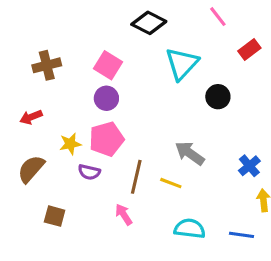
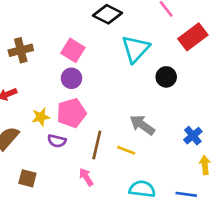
red rectangle: (249, 50) -> (193, 37), size x1.5

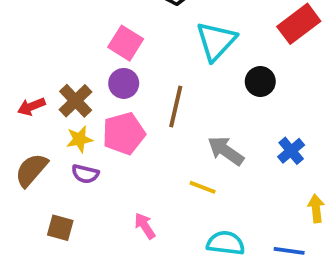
brown cross: (21, 50) -> (76, 101), moved, turned -30
blue cross: (193, 136) -> (291, 151), moved
purple semicircle: (57, 141) -> (85, 174), moved
brown line: (97, 145) -> (176, 107), moved

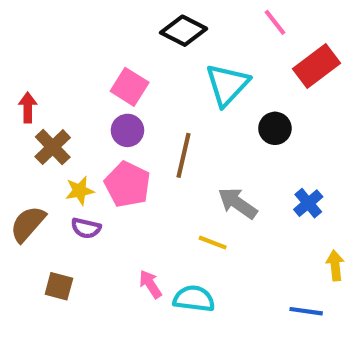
brown cross: (76, 101) -> (53, 147), moved
red arrow: (31, 107) -> (28, 108), moved, turned 112
pink pentagon: (124, 133) -> (127, 184), turned -30
cyan semicircle: (226, 243) -> (194, 299), moved

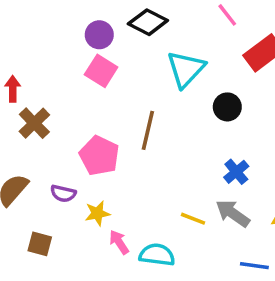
purple circle: (127, 130) -> (99, 35), moved
yellow star: (80, 191) -> (97, 213), moved
gray arrow: (238, 203) -> (233, 213), moved
blue cross: (308, 203) -> (236, 172), moved
yellow line: (213, 243) -> (193, 219), moved

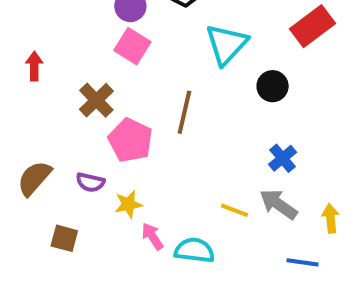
brown cross: (34, 123) -> (96, 100), moved

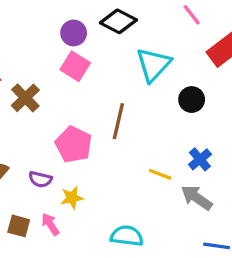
brown cross: (96, 100) -> (25, 98), moved
yellow line: (234, 210) -> (160, 174), moved
pink arrow: (152, 236) -> (50, 224), moved

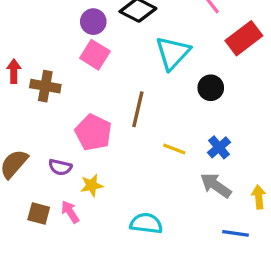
brown cross: (25, 98) -> (45, 86), turned -36
yellow line: (160, 174) -> (174, 149), moved

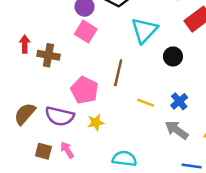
purple semicircle: (60, 167) -> (60, 116), size x1.6
yellow star: (92, 185) -> (96, 122), moved

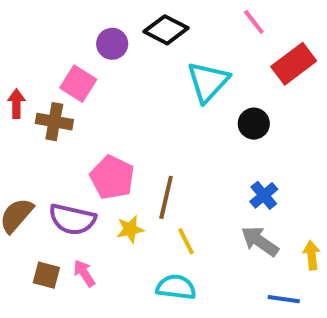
pink square: (86, 32) -> (78, 84), moved
brown line: (118, 73) -> (166, 197), moved
yellow line: (146, 103) -> (186, 241), moved, turned 42

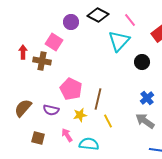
pink line: (254, 22) -> (130, 20), moved
purple semicircle: (72, 219) -> (51, 110), size x0.7
pink arrow: (84, 273) -> (67, 135), moved
cyan semicircle: (176, 287) -> (89, 144), moved

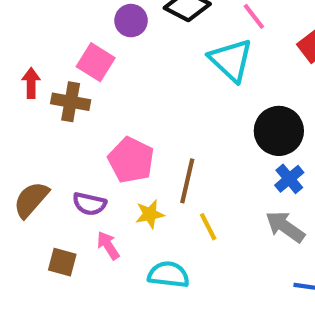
cyan triangle: (119, 41) -> (231, 60), turned -30
black circle: (142, 62) -> (279, 131), moved, size x1.5
pink arrow: (67, 135) -> (108, 245), moved

